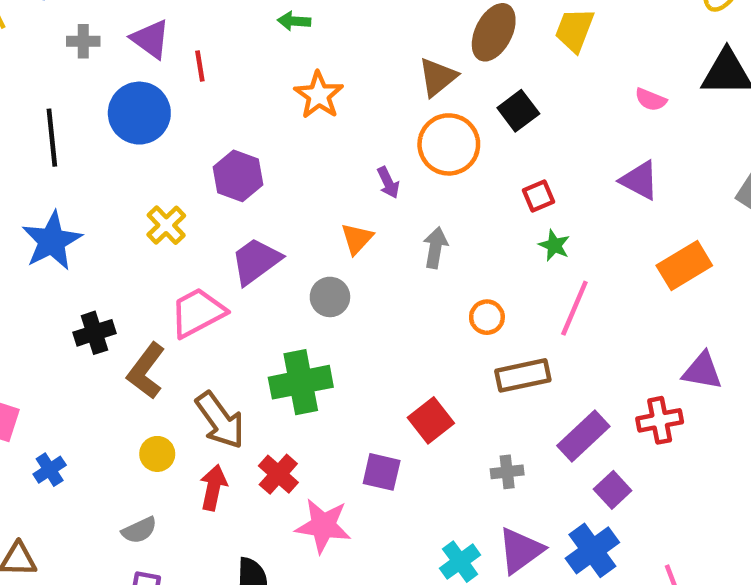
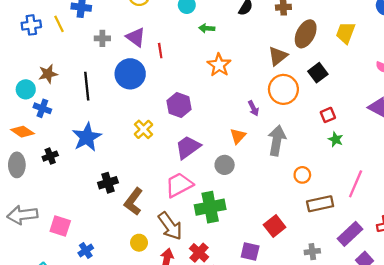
gray arrow: (435, 248) -> (277, 140), size x1.5
pink line: (574, 308) -> (356, 184), moved
pink trapezoid: (198, 313) -> (179, 185), moved

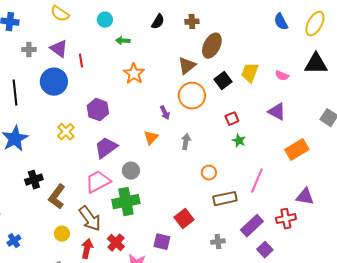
yellow trapezoid: (346, 33) -> (250, 73), moved
gray arrow: (277, 140) -> (186, 142), size x0.6
gray circle: (225, 165) -> (131, 171), moved

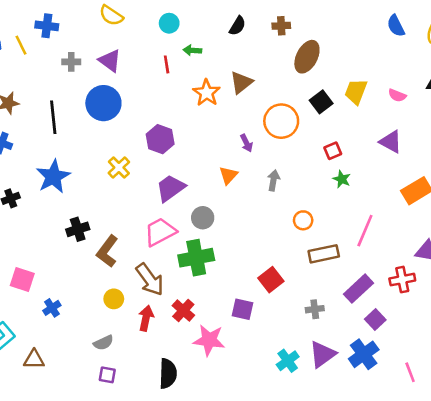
red line: (81, 61) -> (167, 64), moved
brown triangle: (187, 66) -> (241, 82), moved

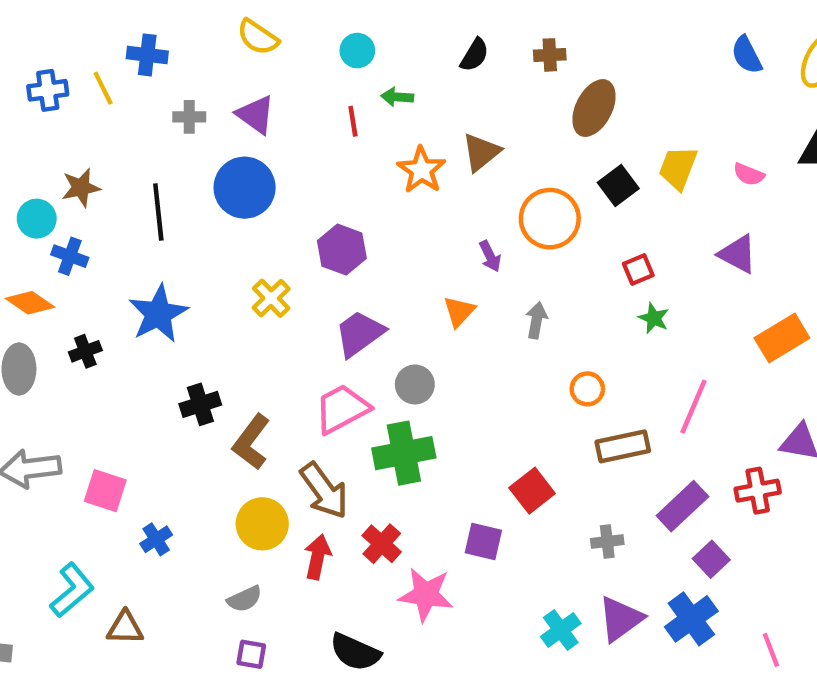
yellow circle: (114, 299) -> (262, 524), size x1.5
black semicircle: (168, 374) -> (355, 652), turned 112

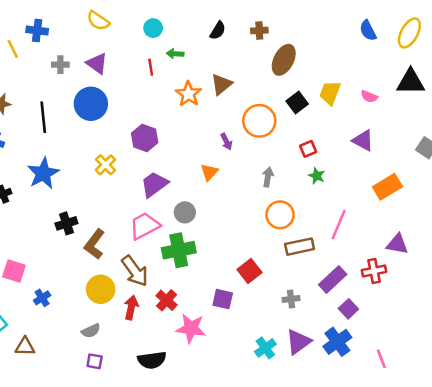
gray arrow: (536, 320) -> (268, 177), moved
orange circle: (587, 389) -> (280, 215), size x1.5
black semicircle: (355, 652) -> (152, 360), turned -32

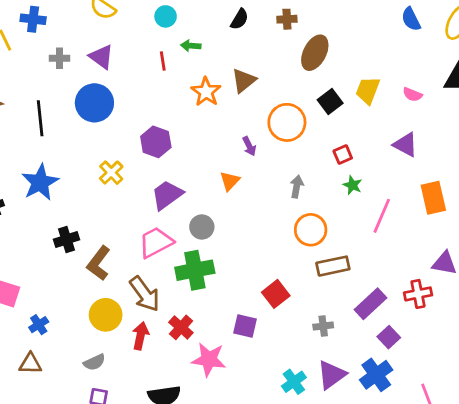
orange rectangle: (387, 187) -> (433, 198), turned -72
pink line: (339, 225) -> (382, 216), moved
brown triangle: (25, 347) -> (30, 364), moved

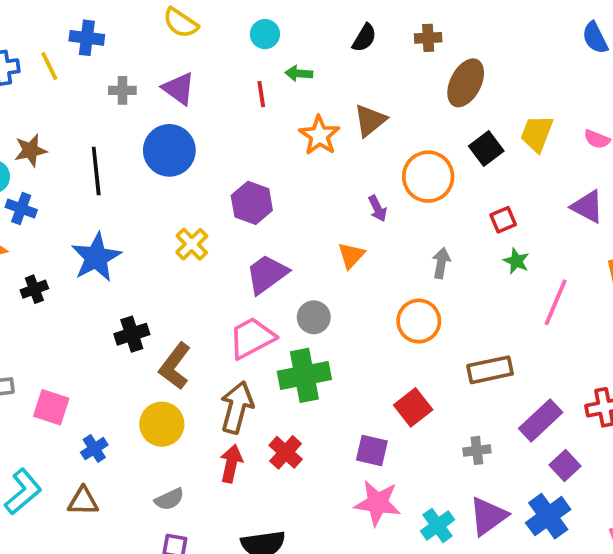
orange circle: (311, 230) -> (419, 321), moved
brown arrow: (145, 294) -> (237, 407), turned -129
yellow circle: (106, 315) -> (162, 424), moved
pink star: (209, 359) -> (378, 503), moved

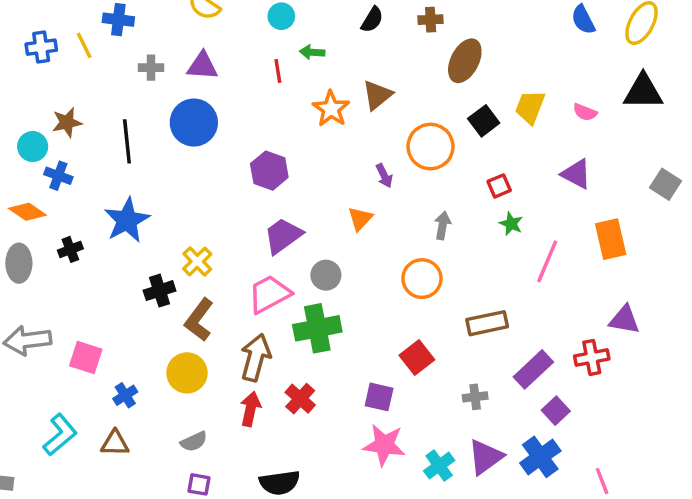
purple triangle: (179, 88) -> (202, 66), turned -32
yellow cross: (192, 244) -> (197, 261), moved

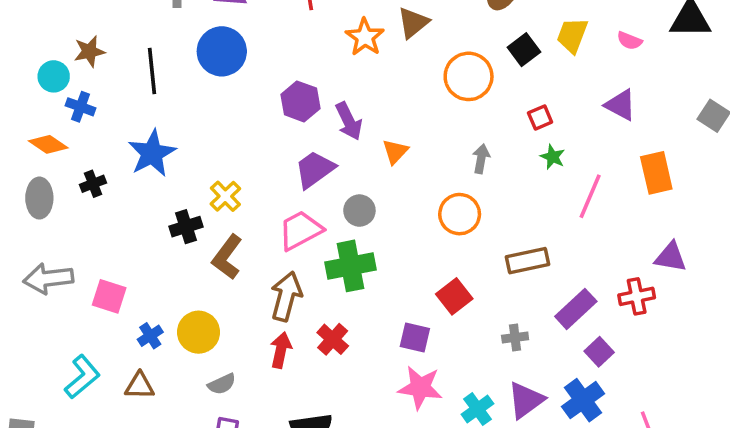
purple arrow: (384, 176) -> (349, 121), moved, size x1.5
yellow circle: (187, 373) -> (199, 332), moved

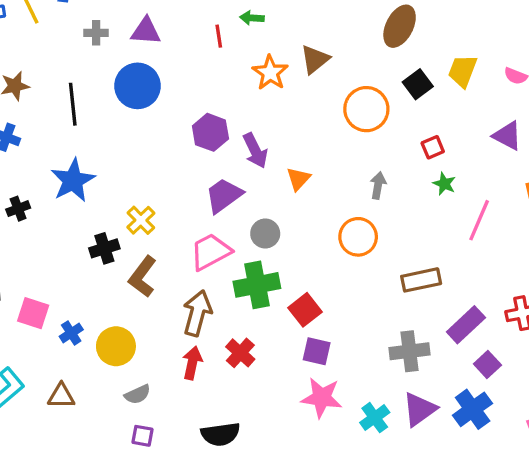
red square: (454, 296) -> (305, 310), moved
blue cross: (150, 336) -> (71, 333), moved
gray cross: (515, 337) -> (409, 351), size x1.6

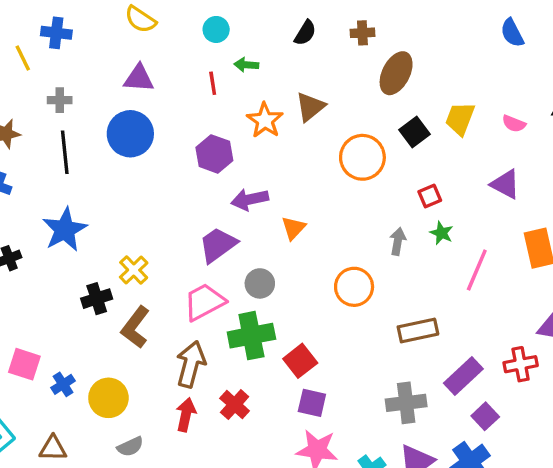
gray cross: (96, 33) -> (60, 100), moved
purple hexagon: (210, 132) -> (214, 154), moved
purple arrow: (255, 151) -> (250, 199), turned 104
gray arrow: (378, 185) -> (398, 241), moved

